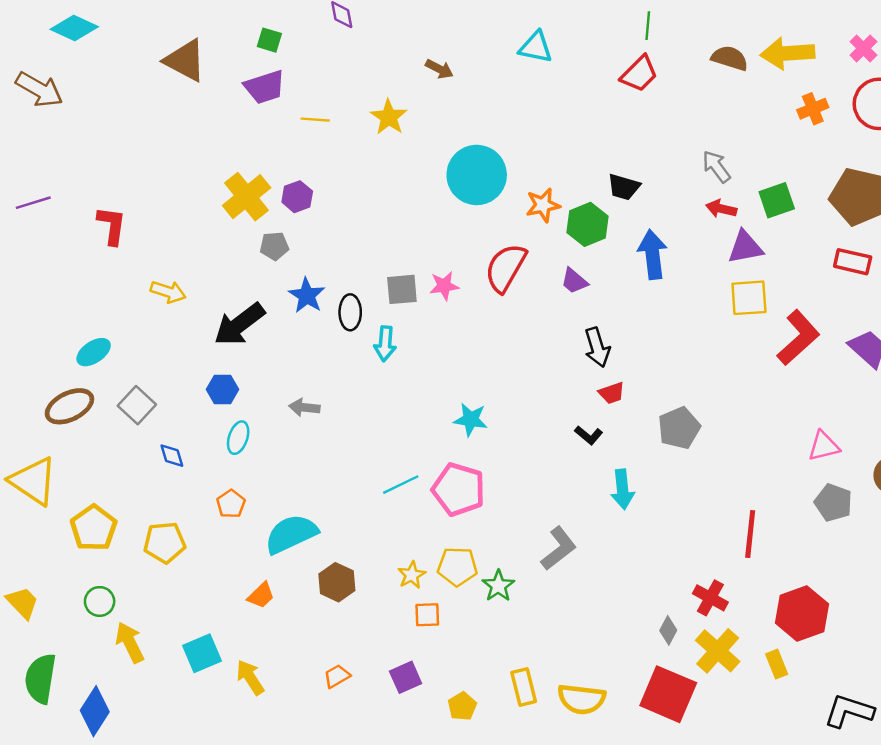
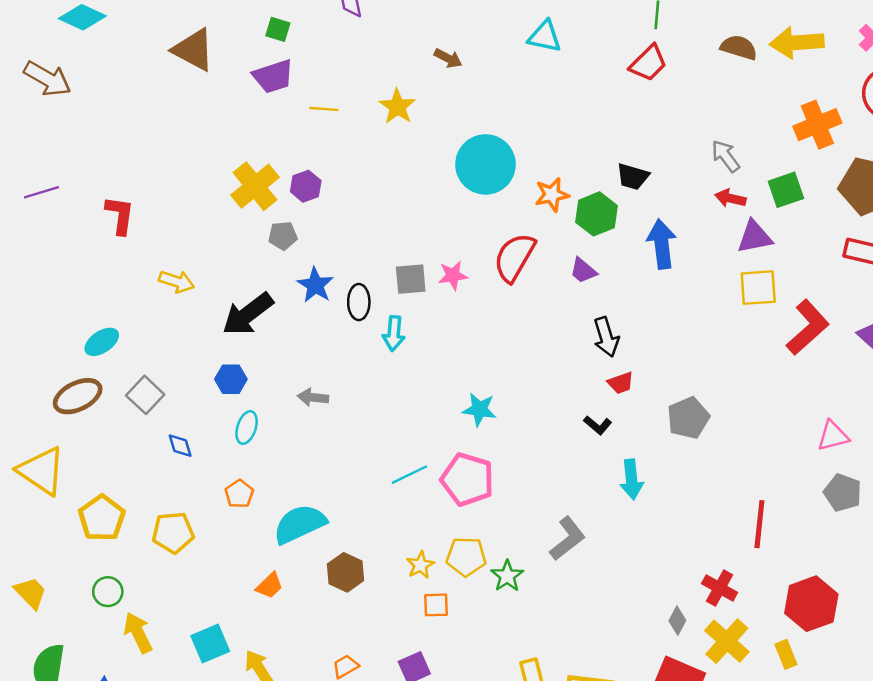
orange cross: (813, 109) -> (817, 125), moved, size x1.5

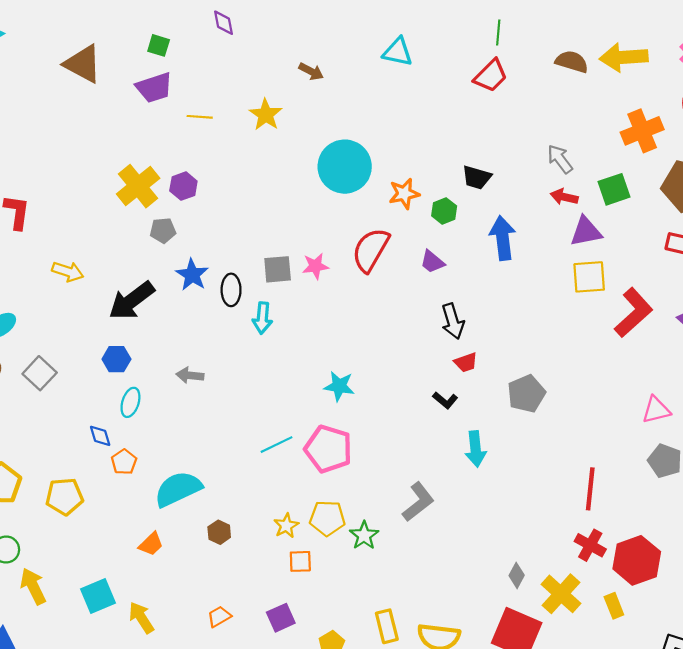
green hexagon: (596, 214) -> (444, 211), size x0.7
blue diamond: (180, 446) -> (100, 436), moved
brown hexagon: (346, 572) -> (219, 532), size x0.7
red cross: (720, 588) -> (590, 545), moved

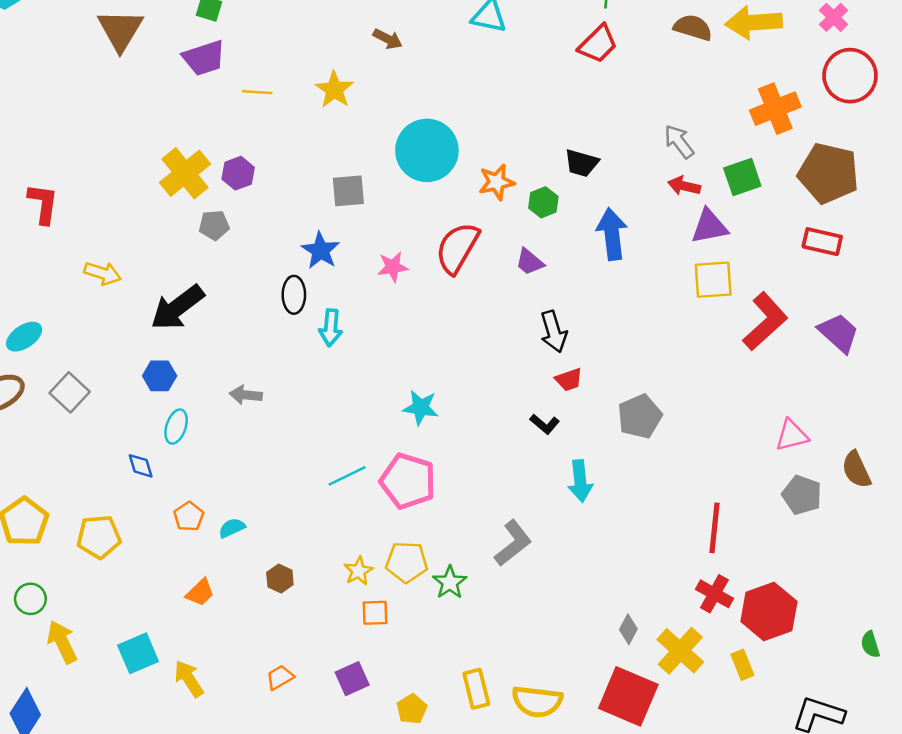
brown triangle: (83, 64) -> (120, 30), turned 33
gray square: (278, 269) -> (348, 191), moved
blue star: (192, 275) -> (320, 250), moved
orange pentagon: (124, 462) -> (189, 516), moved
cyan semicircle: (178, 489) -> (232, 528), size x0.5

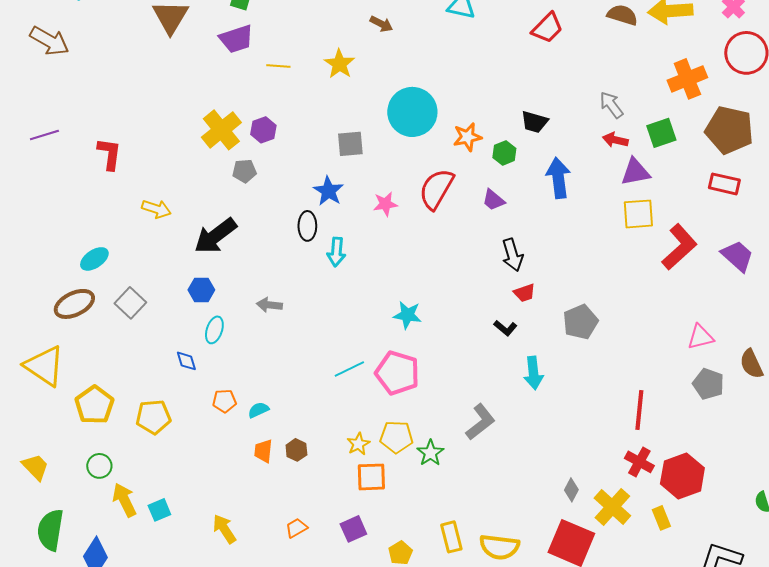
orange pentagon: (189, 516) -> (224, 401), turned 30
orange trapezoid: (200, 593) -> (263, 451), moved, turned 140
orange square: (375, 613) -> (371, 477), size x1.4
cyan square: (138, 653) -> (159, 510), moved, size x0.7

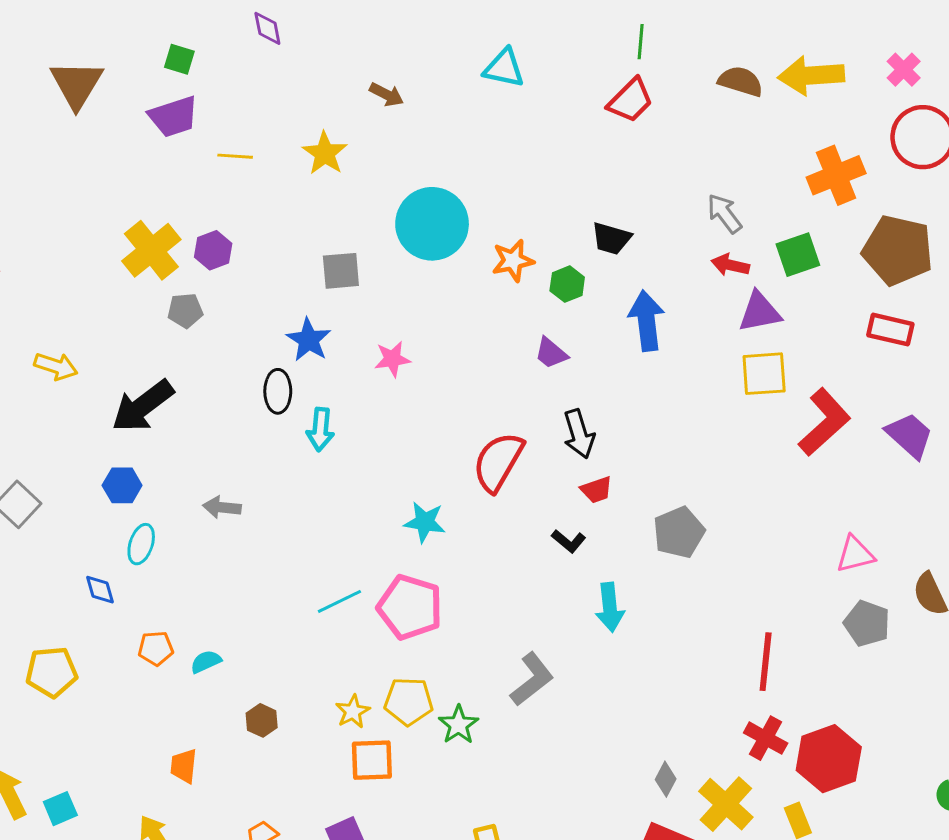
red semicircle: (436, 189) -> (498, 462), moved
orange trapezoid: (263, 451) -> (184, 766), moved

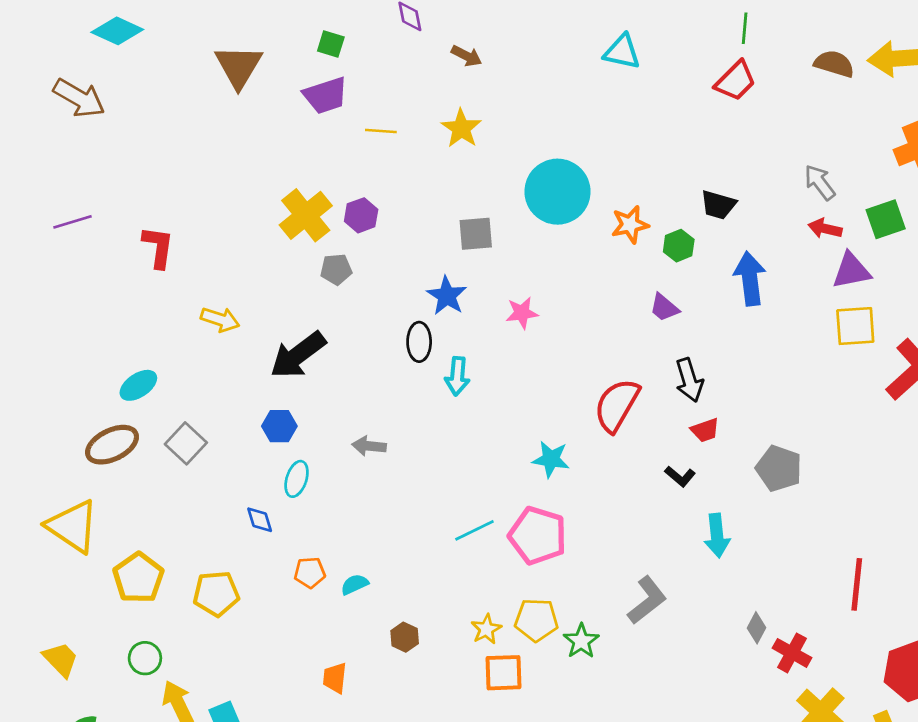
brown arrow: (386, 95) -> (467, 56), moved
gray pentagon: (679, 532) -> (779, 468), turned -30
red cross: (766, 738) -> (792, 653), moved
gray diamond: (666, 779) -> (756, 628), moved

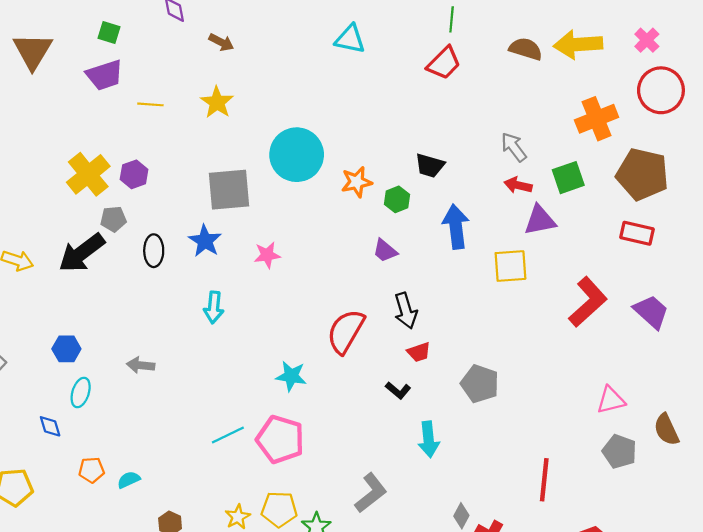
gray square: (476, 234) -> (229, 190), size x1.5
yellow square: (855, 326) -> (510, 266), moved
black ellipse: (419, 342) -> (154, 251), moved
black arrow: (298, 355) -> (82, 253), moved

